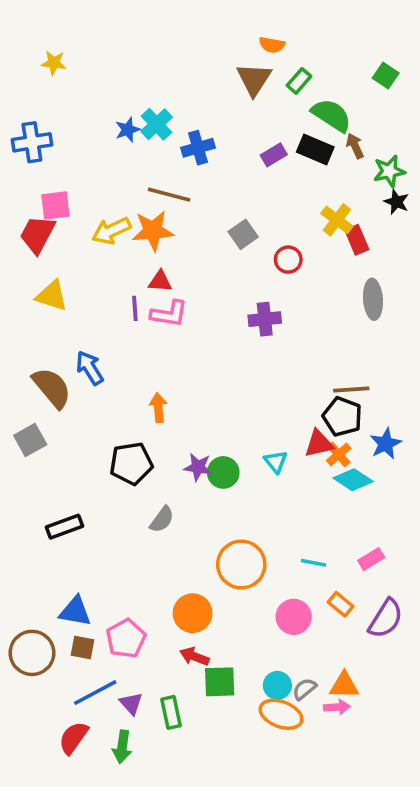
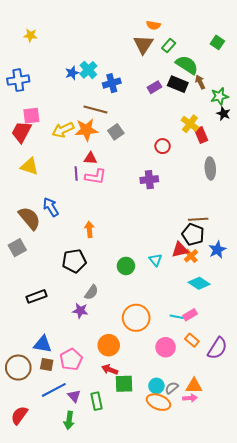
gray square: (243, 234) -> (116, 132), moved
purple star: (198, 467) -> (80, 311), moved
cyan diamond: (353, 480) -> (199, 283), moved
pink rectangle: (371, 559) -> (190, 315), moved
red semicircle: (73, 738) -> (19, 415), moved

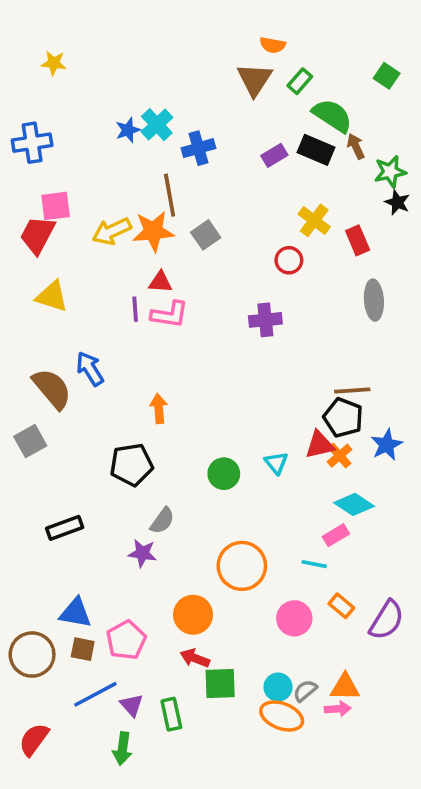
brown line: (95, 110) -> (170, 195), turned 65
yellow cross: (190, 124) -> (314, 220), moved
pink rectangle: (190, 315) -> (336, 535), moved

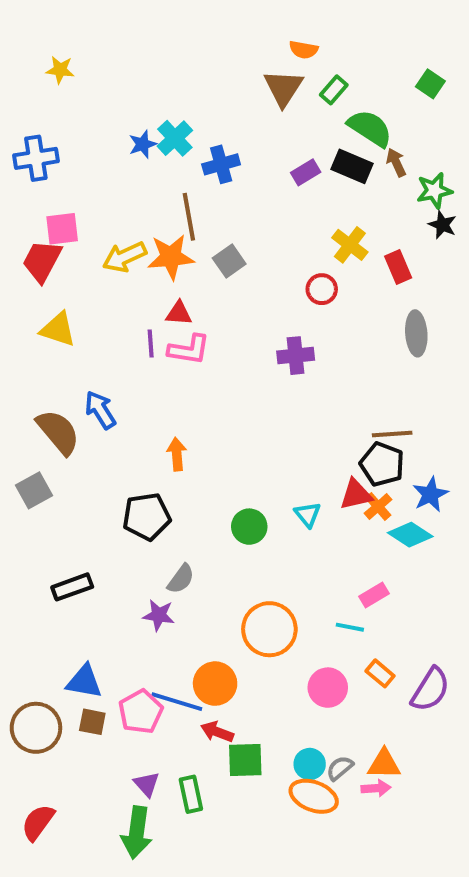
cyan diamond: (354, 504) -> (410, 535), moved
blue line: (95, 694) -> (177, 702), moved, turned 45
green arrow: (122, 749) -> (137, 832), size x1.4

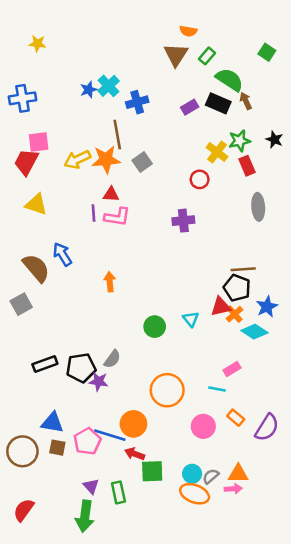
green star: (434, 191) -> (239, 141), moved
black pentagon: (147, 517) -> (81, 368), moved

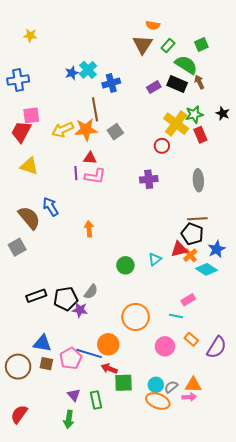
green square: (267, 52) -> (201, 45), moved, turned 32
yellow cross: (217, 152) -> (176, 124), size x1.4
gray ellipse: (258, 207) -> (198, 180), moved
cyan triangle: (191, 319) -> (155, 259), turned 32
green arrow: (85, 516) -> (69, 419), size x0.7

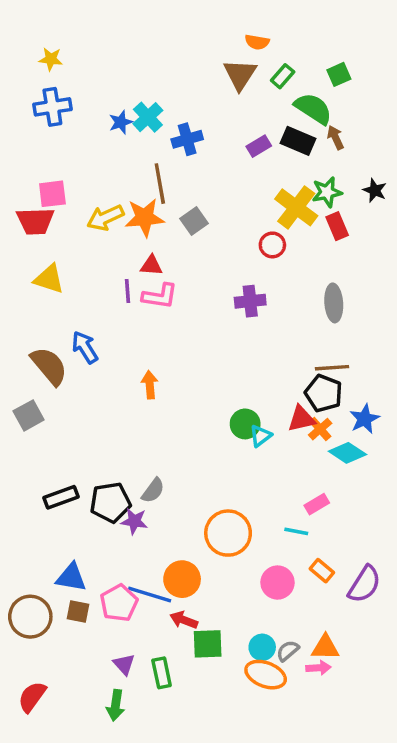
blue cross: (18, 80) -> (52, 107), moved
red trapezoid: (21, 132) -> (35, 221), turned -120
green circle: (125, 265) -> (245, 424), moved

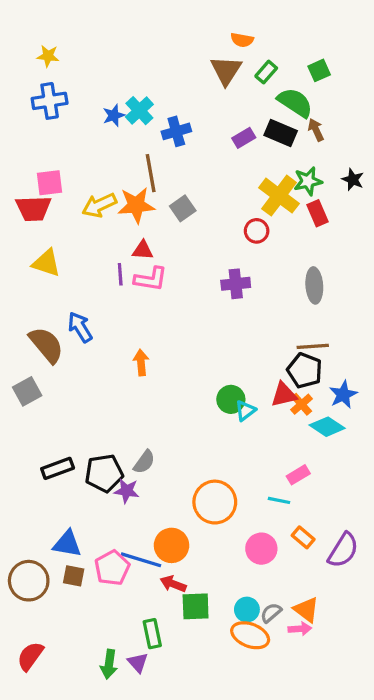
orange triangle: (325, 647) -> (306, 610), turned 36
purple triangle: (124, 664) -> (138, 663), moved

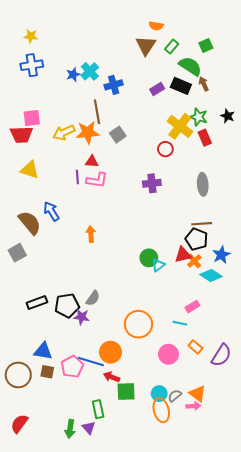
green star: (308, 181) -> (199, 117), turned 30
orange ellipse: (250, 635) -> (161, 410), turned 55

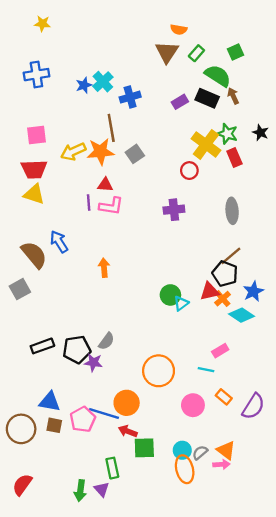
yellow star: (31, 36) -> (42, 24), moved
red trapezoid: (21, 135) -> (34, 169), moved
brown line: (202, 224) -> (231, 256), turned -36

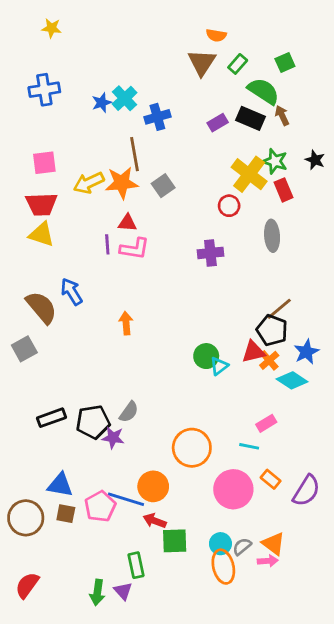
gray ellipse: (232, 211) -> (272, 236), moved
pink circle: (193, 405) -> (233, 489), size x1.4

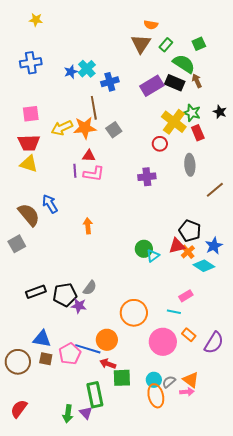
purple rectangle: (218, 123) -> (152, 86), size x1.6
brown line: (279, 309) -> (215, 190), moved
green rectangle: (136, 565) -> (95, 395), size x1.4

